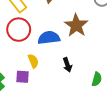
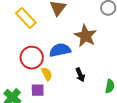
red circle: (19, 30) -> (32, 58), moved

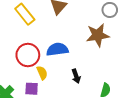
brown star: (85, 36) -> (98, 35), moved, turned 30

